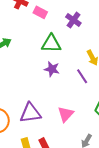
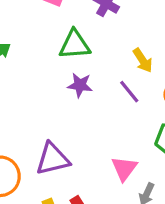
pink triangle: (66, 114) -> (124, 168), moved

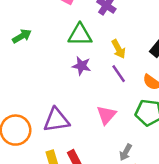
yellow arrow: (143, 60) -> (118, 49), moved
pink triangle: (124, 168) -> (106, 115), moved

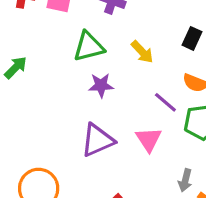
purple line: (119, 74) -> (165, 102), moved
purple triangle: (56, 120) -> (97, 140), moved

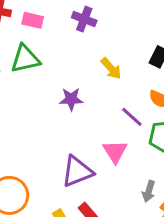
green triangle: (89, 47) -> (25, 59), moved
purple triangle: (97, 140) -> (77, 171), moved

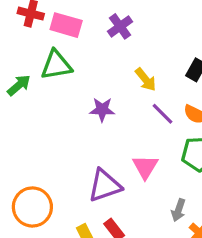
purple cross: (84, 19) -> (120, 26), turned 30
pink rectangle: (33, 20) -> (66, 25), size x1.4
purple line: (132, 117) -> (163, 114), moved

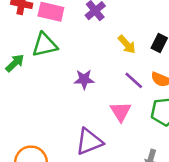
yellow arrow: (146, 80) -> (127, 45), moved
pink triangle: (145, 167) -> (121, 112), moved

